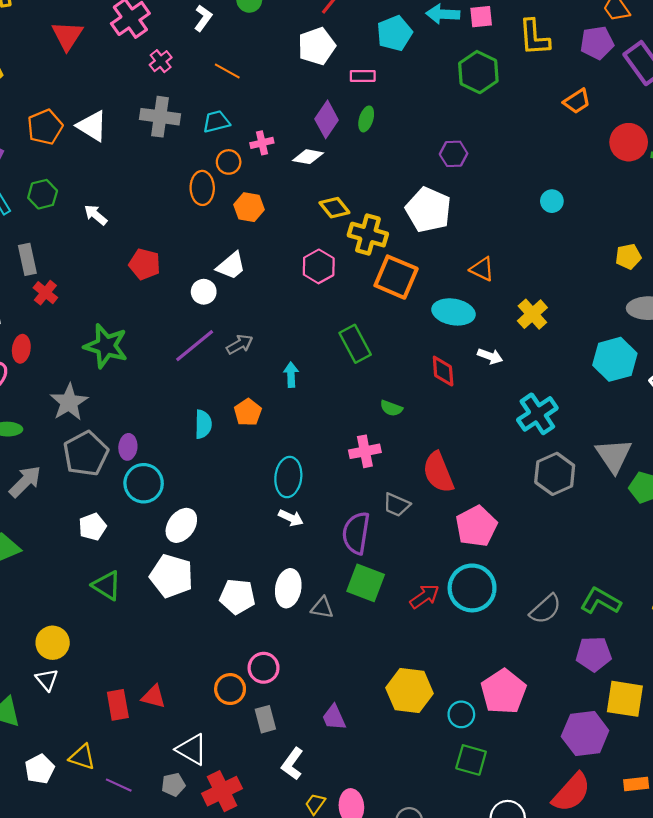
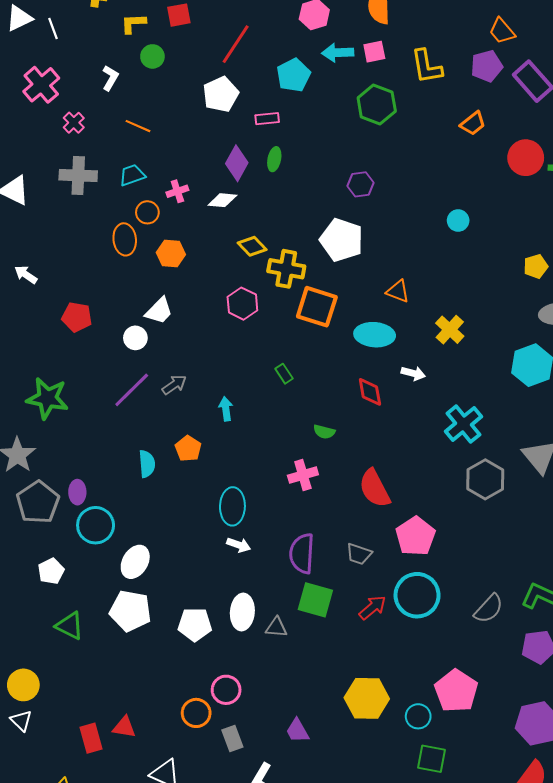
green rectangle: (355, 344) -> (284, 374), size x0.6
gray trapezoid: (397, 505) -> (359, 554), moved

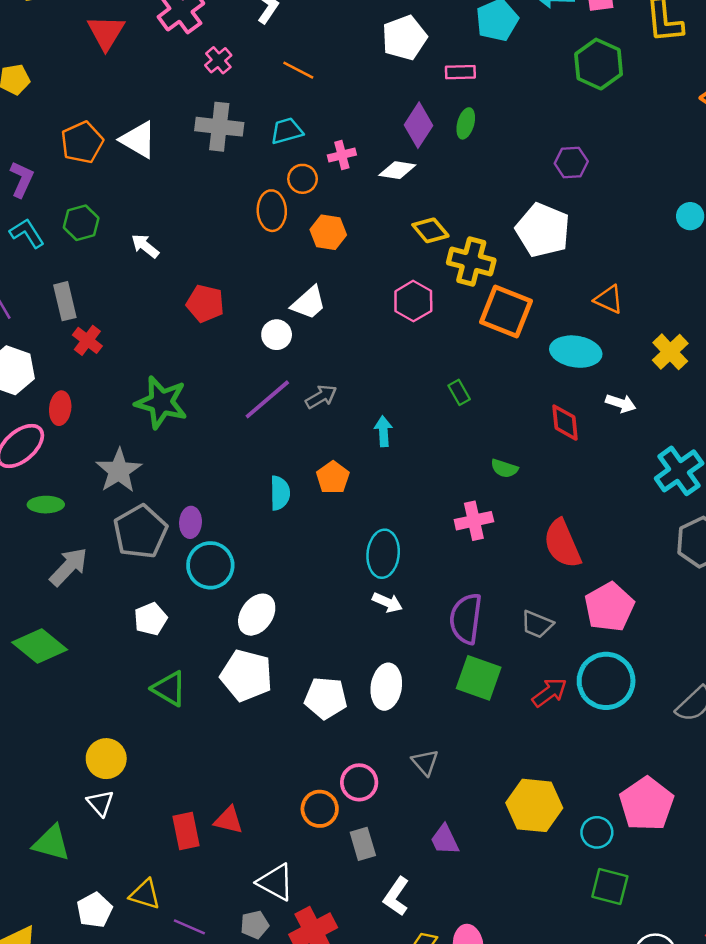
gray triangle: (276, 627) -> (425, 762), moved, turned 40

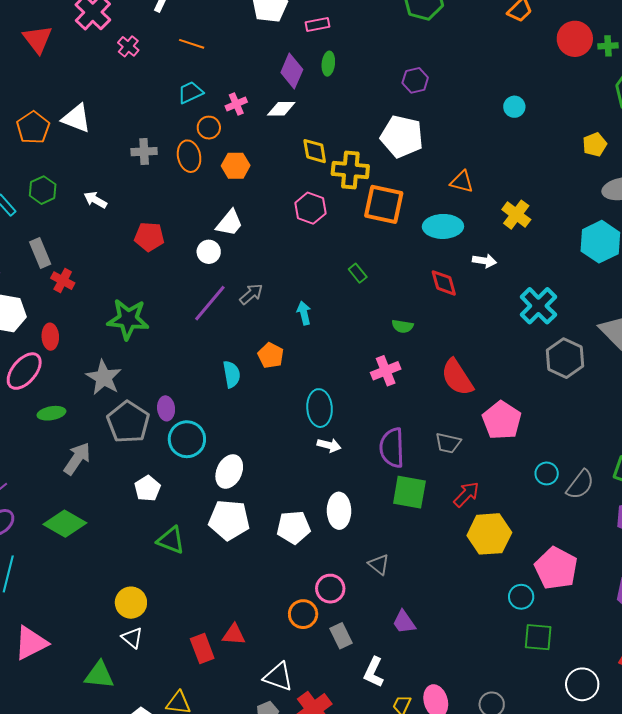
gray cross: (219, 127) -> (144, 152), moved, size x0.7
yellow diamond: (430, 230) -> (315, 151), turned 40
cyan circle: (606, 681) -> (547, 473), moved, size x0.5
yellow hexagon: (534, 805) -> (489, 534), moved

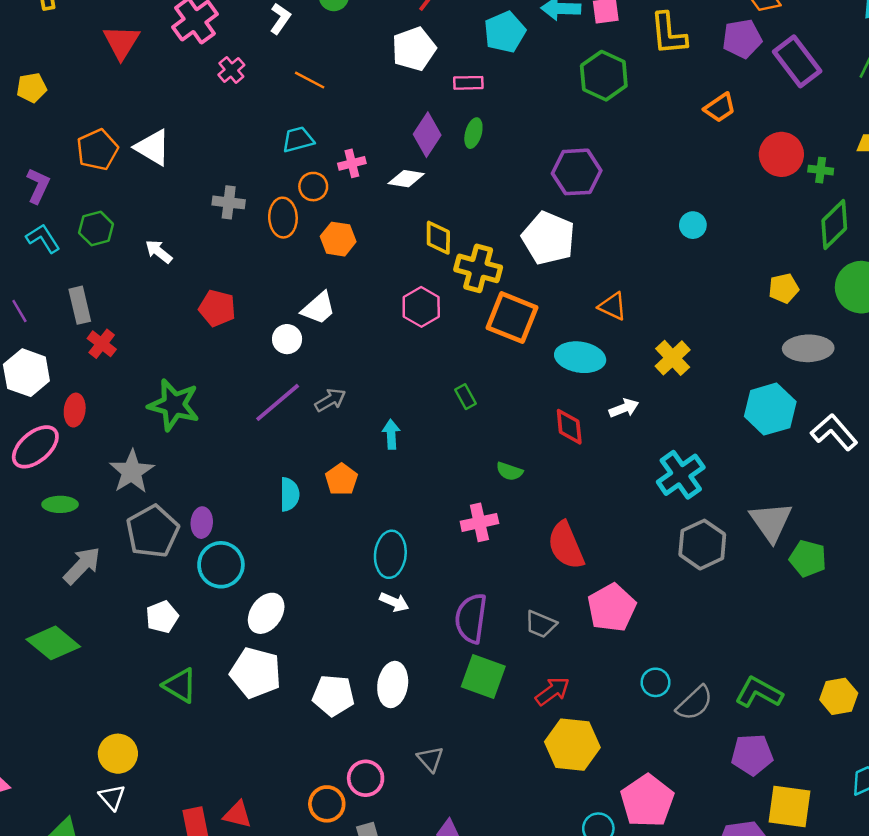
purple hexagon: (415, 80) -> (577, 172), size x1.5
white arrow: (485, 261) -> (624, 408), turned -40

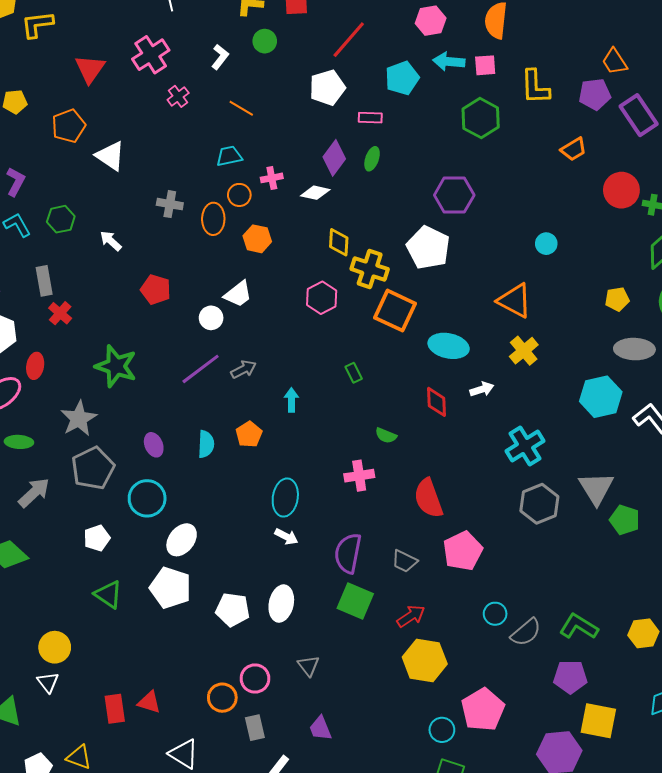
orange pentagon: (97, 150) -> (69, 126), moved
orange triangle: (613, 306) -> (515, 301), moved, size x1.5
purple ellipse: (202, 523) -> (154, 445), moved, turned -30

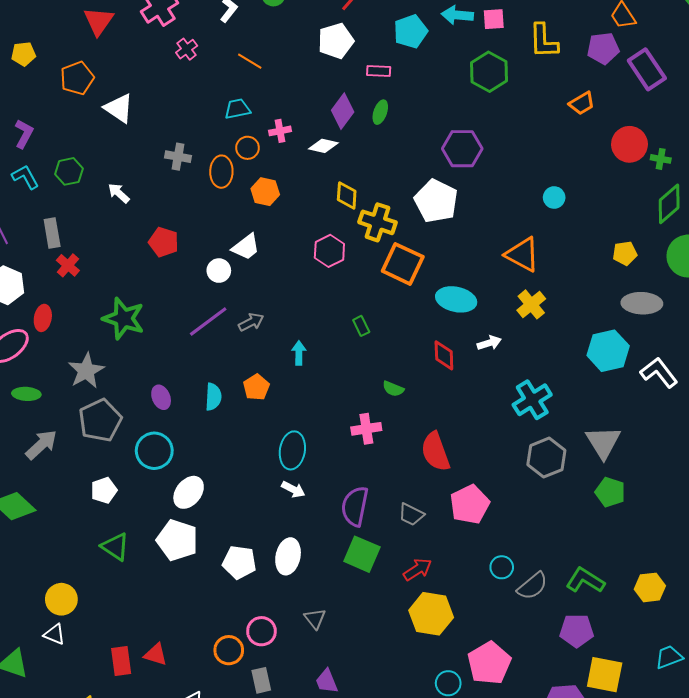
green pentagon: (625, 520) -> (610, 492), moved
white triangle: (48, 682) -> (54, 634), turned -30

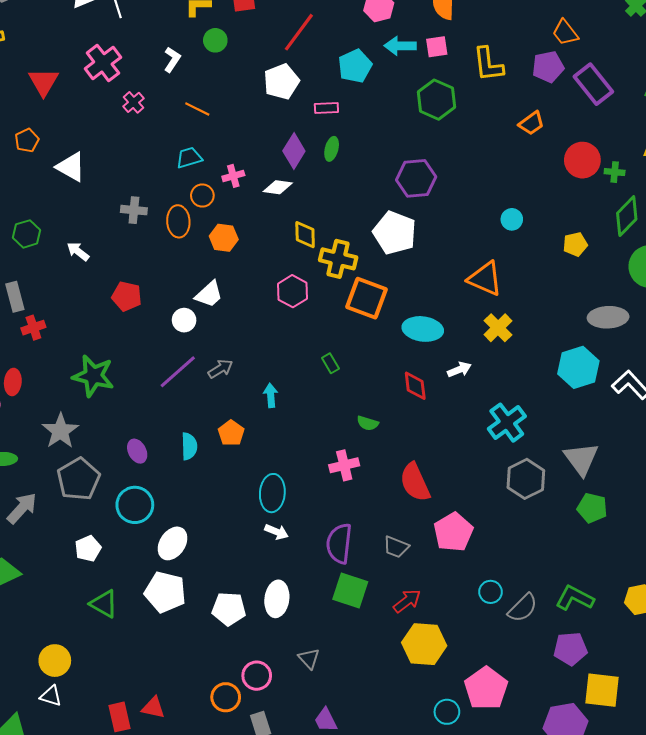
orange pentagon: (77, 78) -> (27, 140), size x0.7
yellow pentagon: (625, 253) -> (575, 244), moved
red cross: (68, 265) -> (33, 328), turned 35

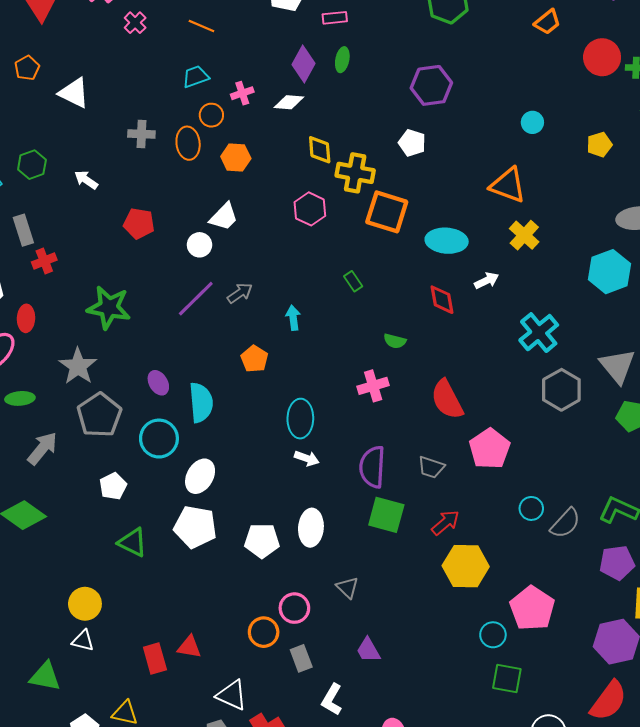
white pentagon: (395, 233) -> (412, 143), size x0.6
cyan semicircle: (189, 446) -> (201, 403), moved, size x1.4

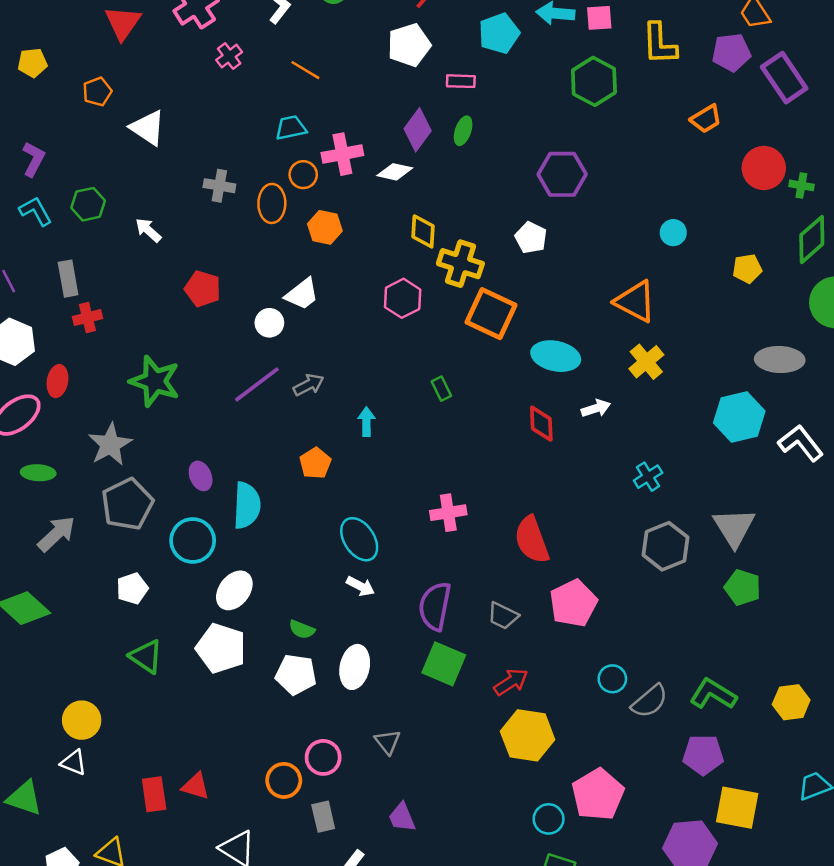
pink cross: (242, 93) -> (342, 154), size x1.5
cyan cross: (539, 333) -> (648, 477), size x0.6
green semicircle: (395, 341) -> (302, 629), moved
cyan ellipse: (300, 419) -> (359, 539), turned -42

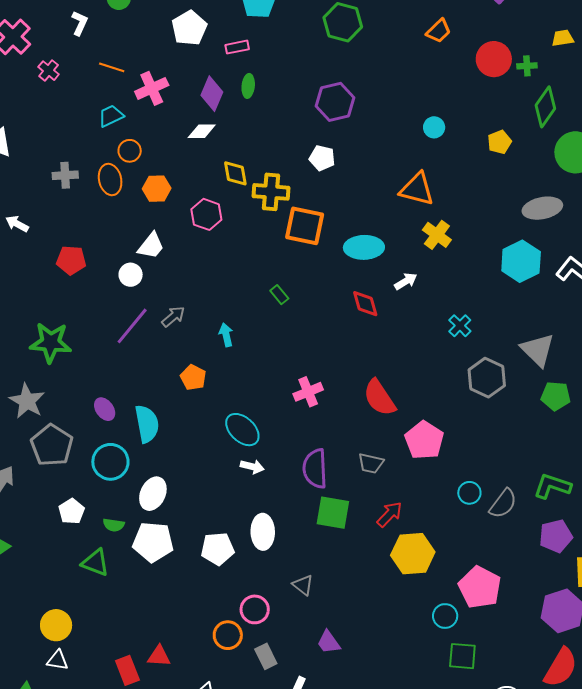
pink cross: (342, 154) -> (152, 88), moved
pink hexagon: (403, 298) -> (206, 214), moved
green semicircle: (302, 629) -> (114, 525), moved

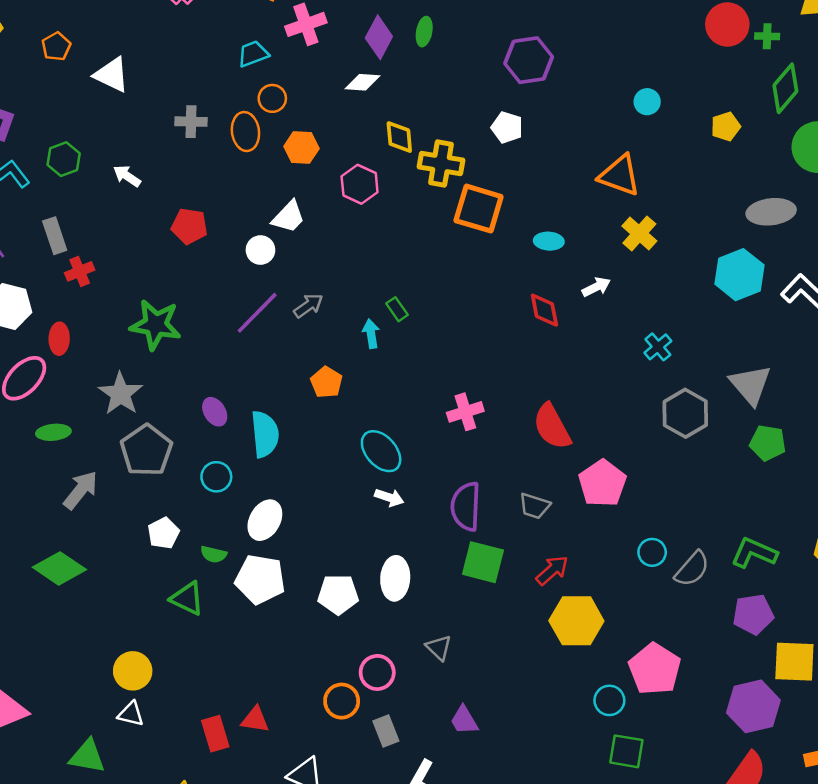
cyan ellipse: (364, 247) -> (549, 241), size x0.6
green rectangle: (279, 295) -> (397, 309), moved
cyan circle: (110, 462) -> (216, 477), size x0.7

